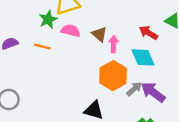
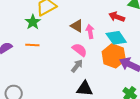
pink semicircle: (71, 31) -> (80, 50), moved, turned 35
orange hexagon: (113, 76) -> (114, 56), moved
gray arrow: (134, 89) -> (77, 66), moved

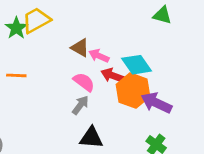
red arrow: (117, 17) -> (112, 75), moved
green star: (33, 22) -> (16, 28), moved
pink arrow: (90, 32) -> (99, 56), turned -56

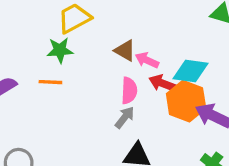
green star: (16, 28) -> (60, 50), moved, turned 30
cyan diamond: (137, 65) -> (191, 71), turned -48
pink semicircle: (84, 82) -> (129, 91), turned 55

